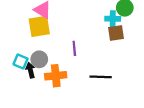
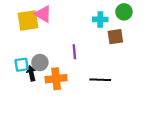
cyan cross: (113, 19) -> (100, 19), moved
yellow square: (39, 26) -> (28, 20), moved
cyan square: (21, 61) -> (22, 65), turned -32

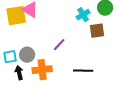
cyan cross: (100, 19) -> (83, 15), turned -32
purple line: (74, 52) -> (59, 45), turned 48
black arrow: (31, 73) -> (19, 73), moved

